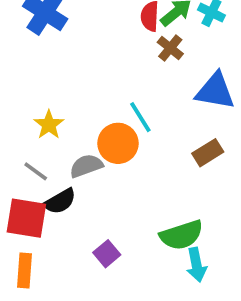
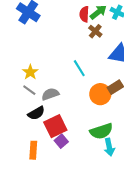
orange circle: (118, 143) -> (100, 94), moved
gray line: (36, 171) -> (29, 90), moved
red square: (26, 218) -> (55, 126), moved, turned -35
orange rectangle: (25, 270) -> (33, 150), moved

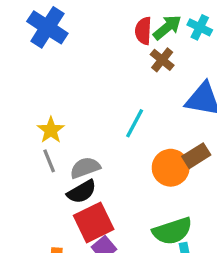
cyan line: (79, 68) -> (135, 123), turned 60
gray line: (29, 90) -> (49, 161), turned 32
black semicircle: (36, 113) -> (82, 192), moved

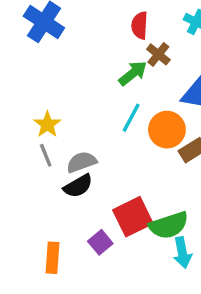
green arrow: (167, 27) -> (133, 73), moved
orange circle: (171, 168) -> (167, 130), moved
red square: (94, 222) -> (133, 217), moved

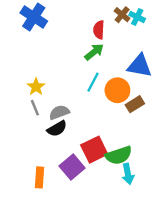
red semicircle: (140, 25) -> (99, 30), moved
brown cross: (158, 54) -> (122, 15), moved
purple square: (100, 242) -> (72, 167), size x1.5

